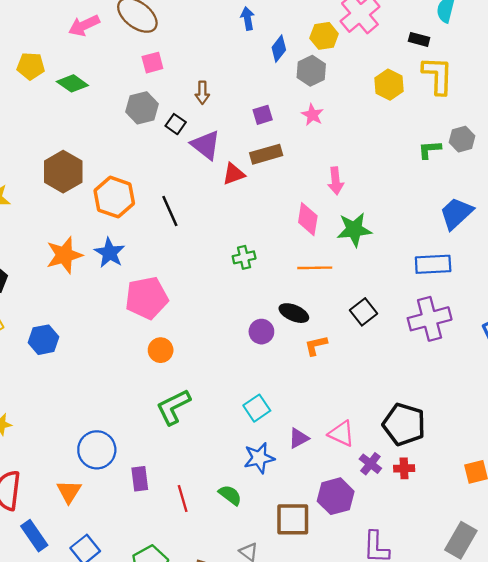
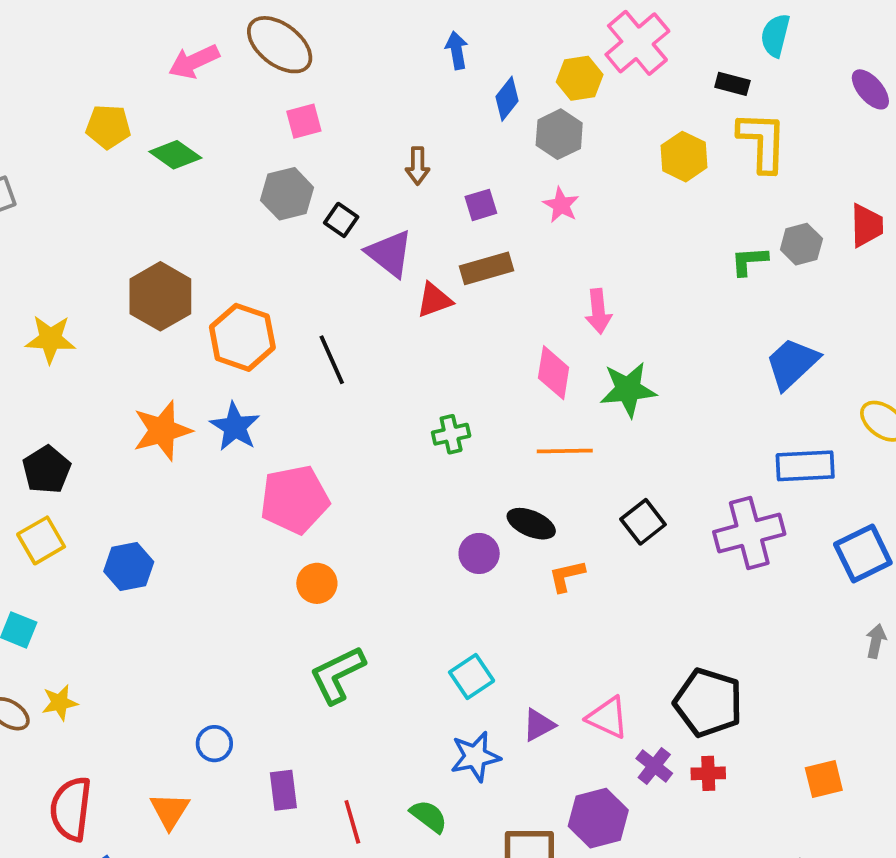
brown arrow: (202, 93) -> (418, 166), moved
blue rectangle: (433, 264) -> (805, 466), moved
blue circle: (97, 450) -> (214, 744), size x0.6

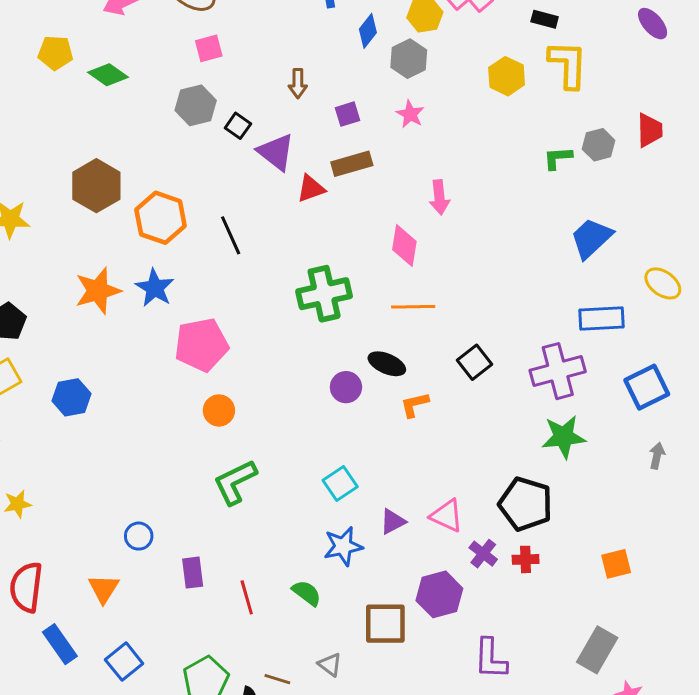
green star: (628, 389) -> (564, 437), moved
green cross: (451, 434) -> (324, 294), size x1.8

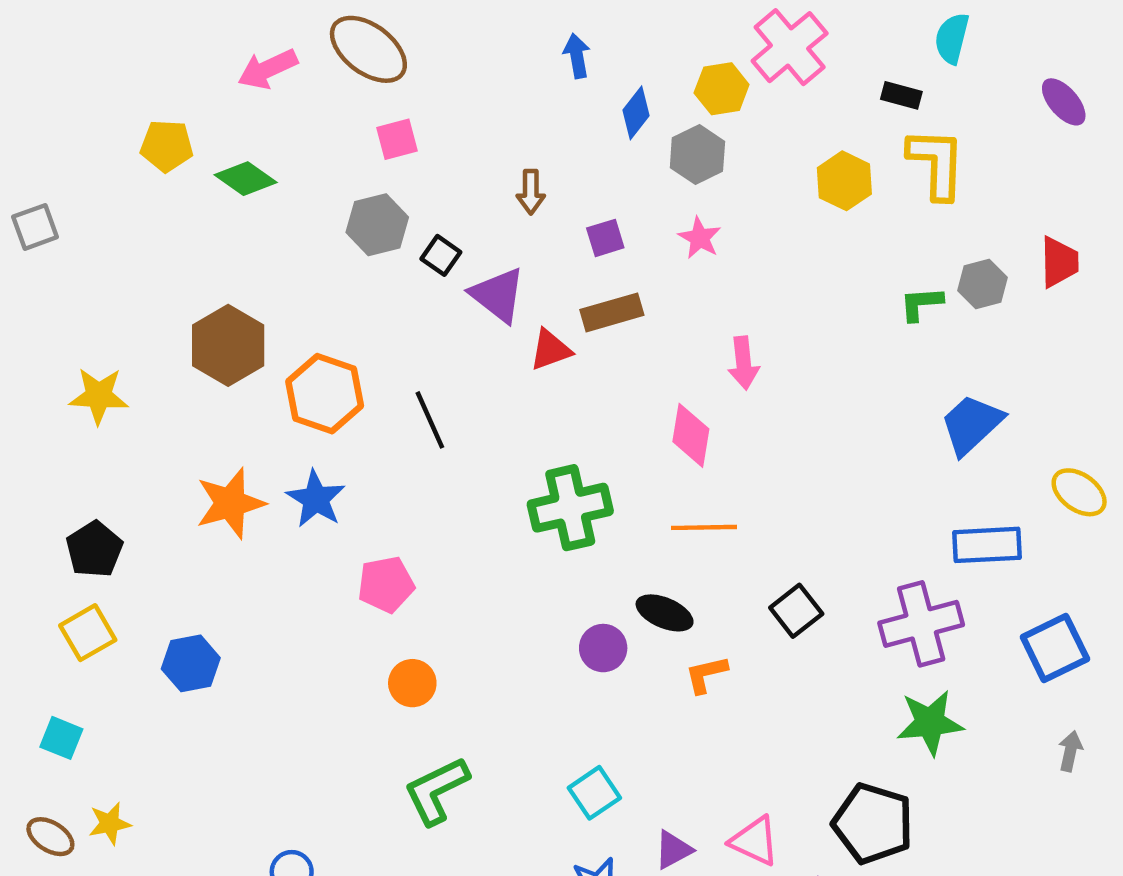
pink pentagon: (201, 345) -> (386, 584), size x0.7

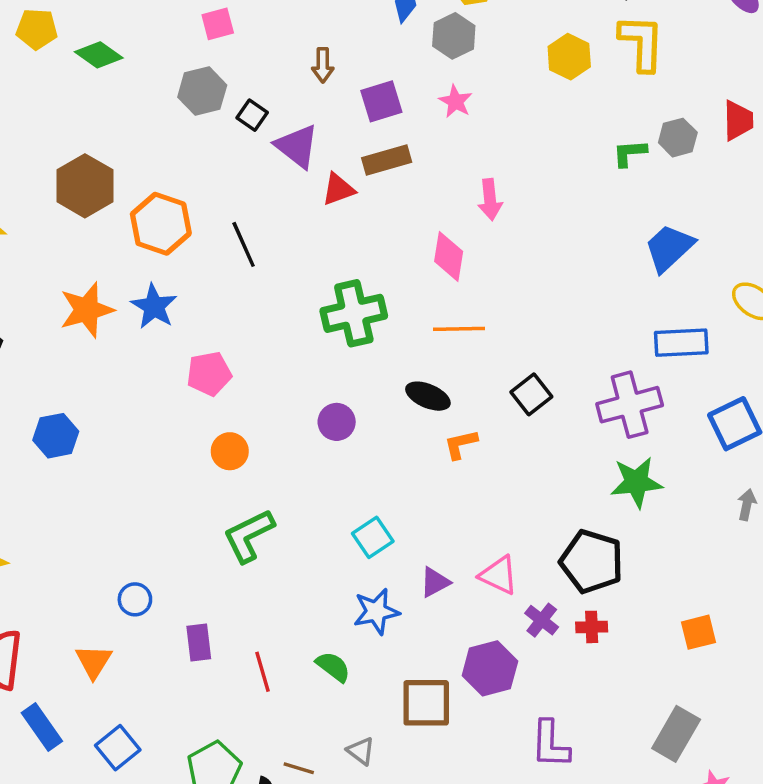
purple square: (605, 238) -> (381, 101), size x1.4
purple circle: (603, 648) -> (337, 422), moved

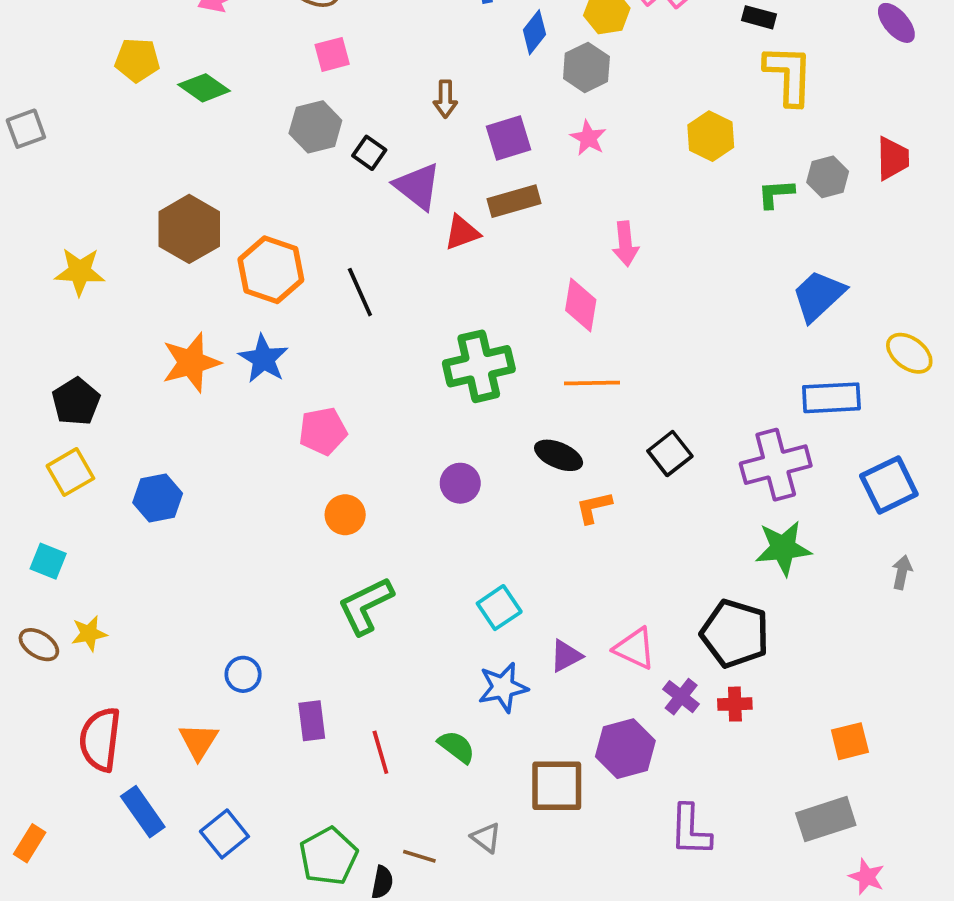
yellow hexagon: (569, 57) -> (711, 136), moved
orange square: (698, 632) -> (850, 741), moved
gray rectangle: (676, 734) -> (826, 819), turned 42

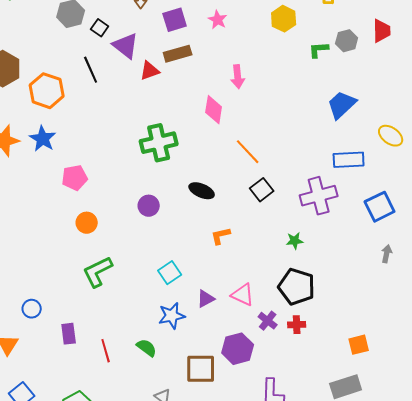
black line: (360, 292) -> (91, 70), moved
orange line: (592, 383) -> (248, 152), moved, turned 48
orange L-shape: (594, 507) -> (221, 236), moved
green star: (783, 548) -> (295, 241), moved, size x0.6

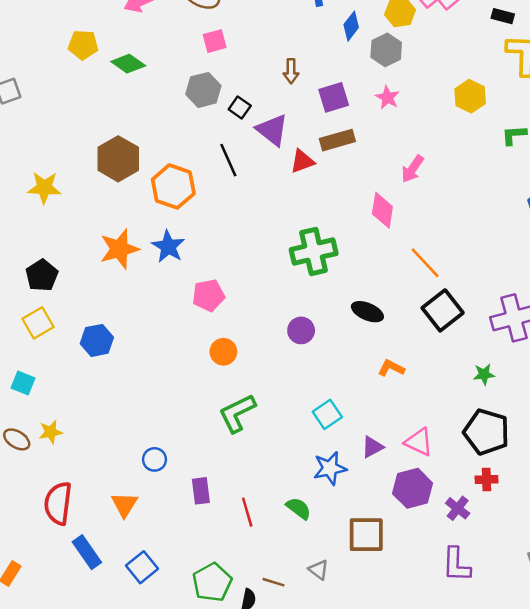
pink arrow: (238, 77) -> (413, 169), turned 40
black square: (262, 190) -> (443, 310), size x1.4
orange L-shape: (221, 236) -> (391, 368), turned 40
purple cross: (268, 321) -> (458, 508), moved
purple hexagon: (238, 349) -> (413, 488), moved

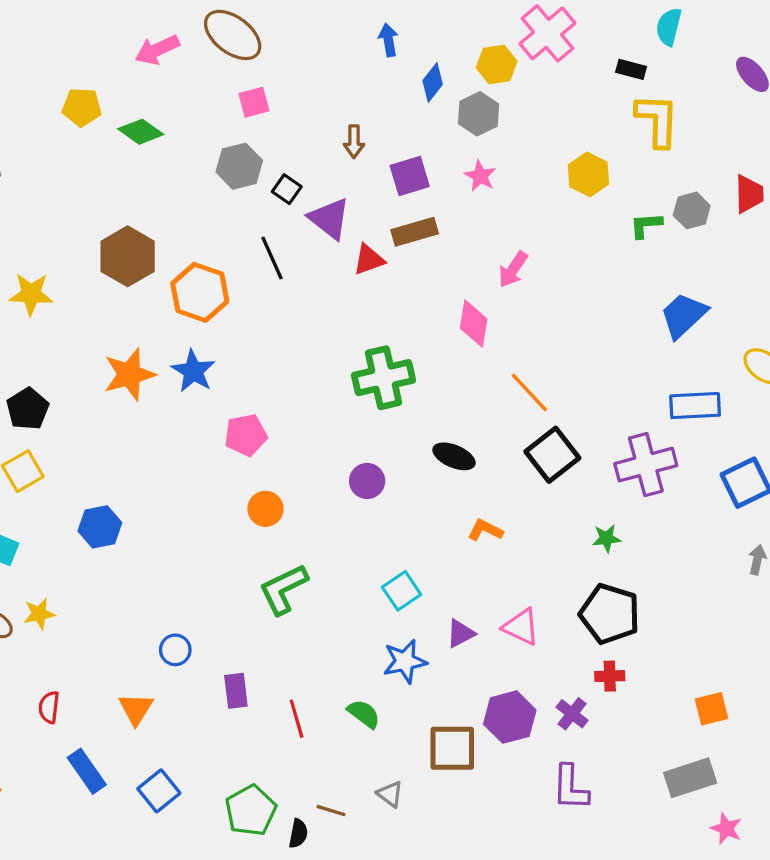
blue hexagon: (97, 340) -> (100, 527), moved
purple hexagon: (413, 488) -> (510, 717), moved
red semicircle: (58, 503) -> (49, 707), size x0.6

